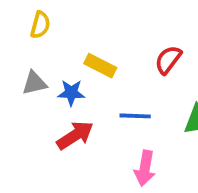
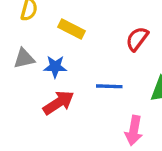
yellow rectangle: (100, 66) -> (72, 29), moved
pink arrow: (145, 168) -> (134, 131), moved

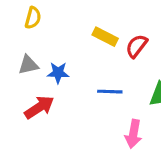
yellow rectangle: (72, 29) -> (105, 37), moved
red arrow: (58, 103) -> (39, 107), moved

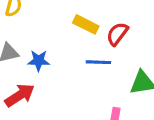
blue line: (110, 92) -> (98, 62), moved

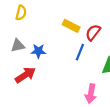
blue line: (98, 62) -> (80, 52), turned -70

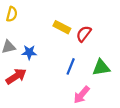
blue line: (80, 52) -> (71, 66), moved
pink arrow: (91, 94) -> (82, 95), turned 30

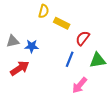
yellow semicircle: (12, 14) -> (44, 11), moved
red semicircle: (84, 34) -> (83, 38), moved

